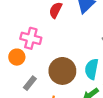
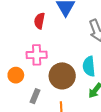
pink cross: (31, 38) -> (37, 55), moved

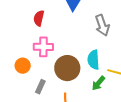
red semicircle: (39, 21) -> (39, 18), moved

